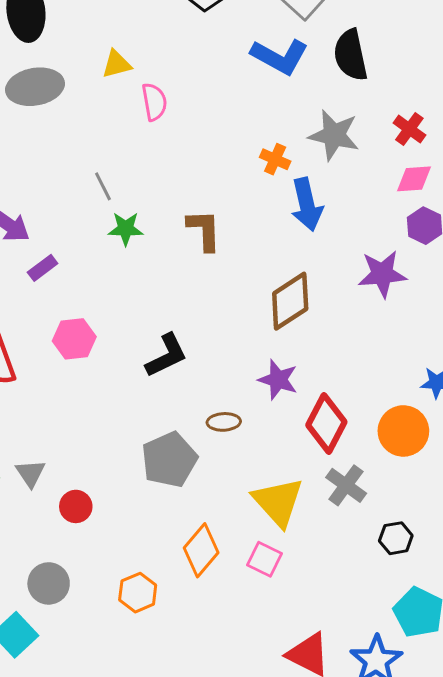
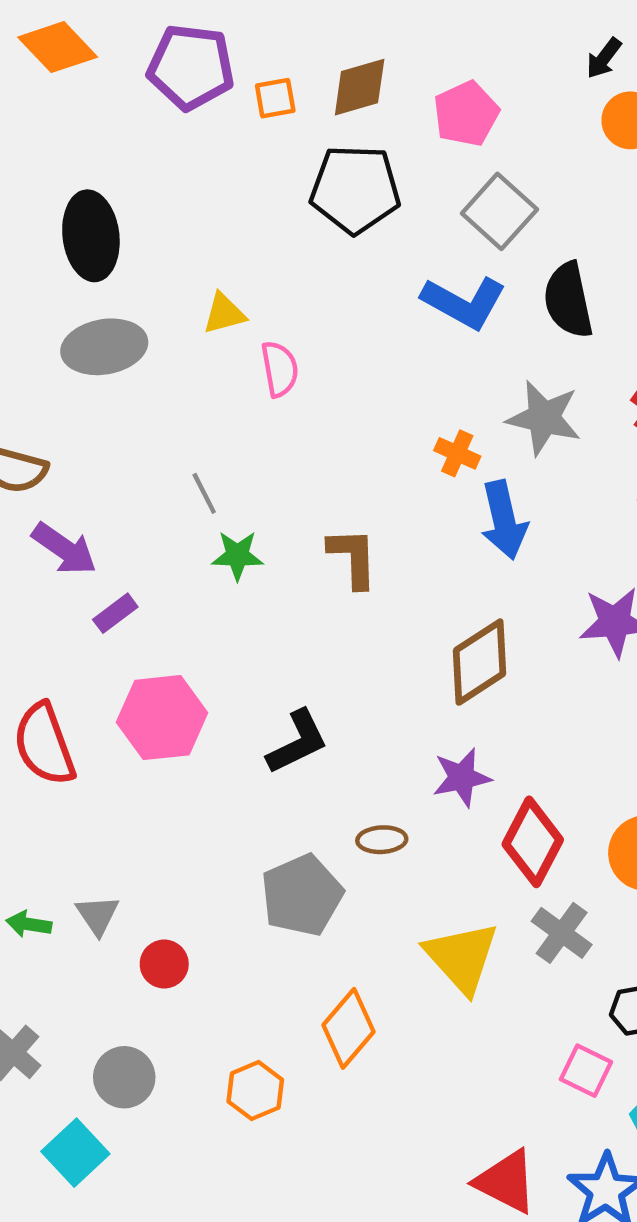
pink hexagon: (74, 339) -> (162, 718), size x1.4
purple star: (278, 380) -> (462, 778), turned -30
pink square: (264, 559) -> (586, 1071), moved

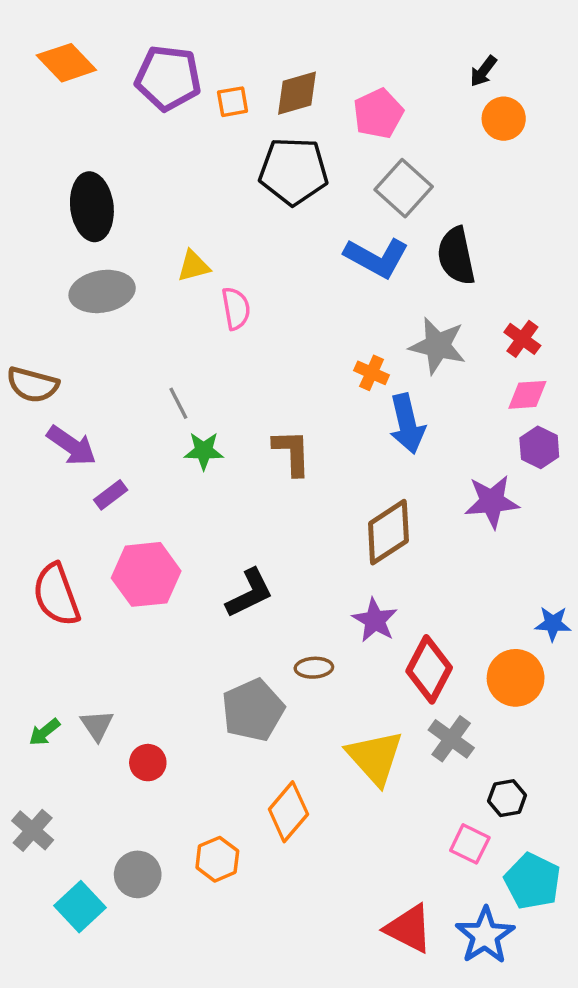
purple star: (462, 778) -> (375, 620), turned -30
green arrow: (29, 924) -> (44, 732), turned -48
gray circle: (124, 1077) -> (138, 874), moved

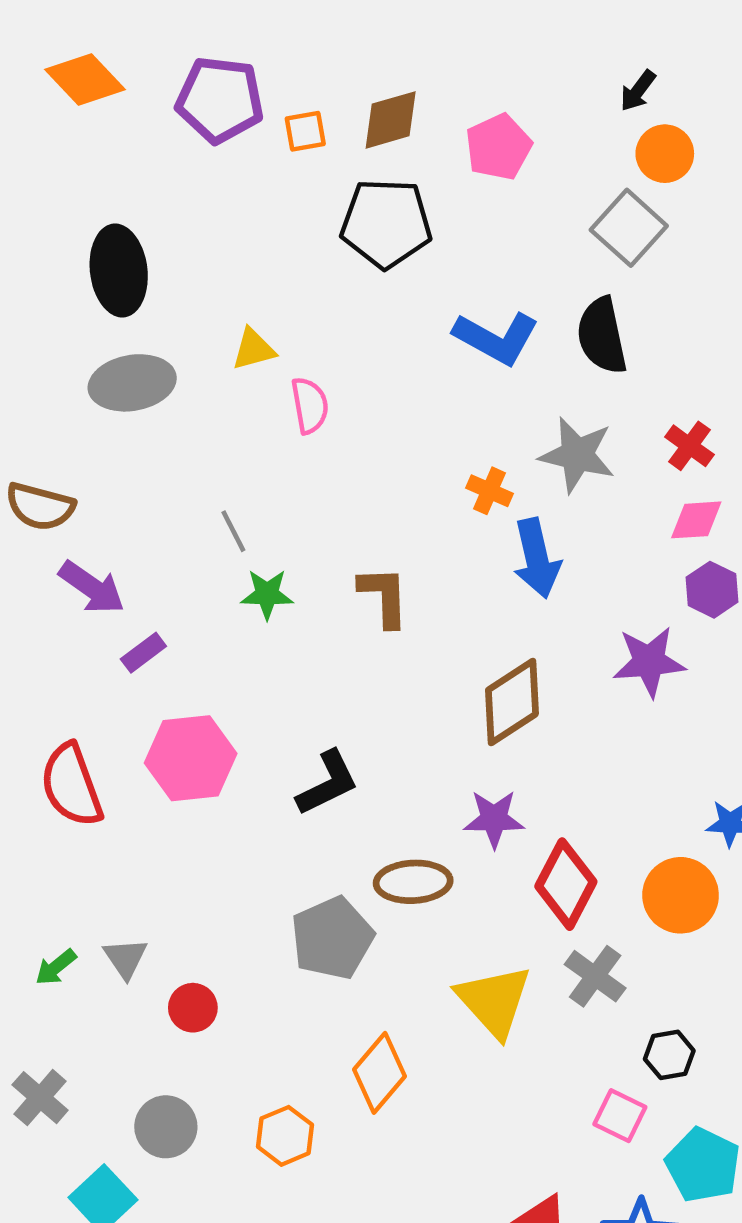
gray square: (404, 188) -> (629, 228), moved
purple star: (375, 620) -> (494, 819), turned -30
brown ellipse: (314, 668) -> (413, 882), size x1.5
gray circle: (138, 874) -> (166, 1127), moved

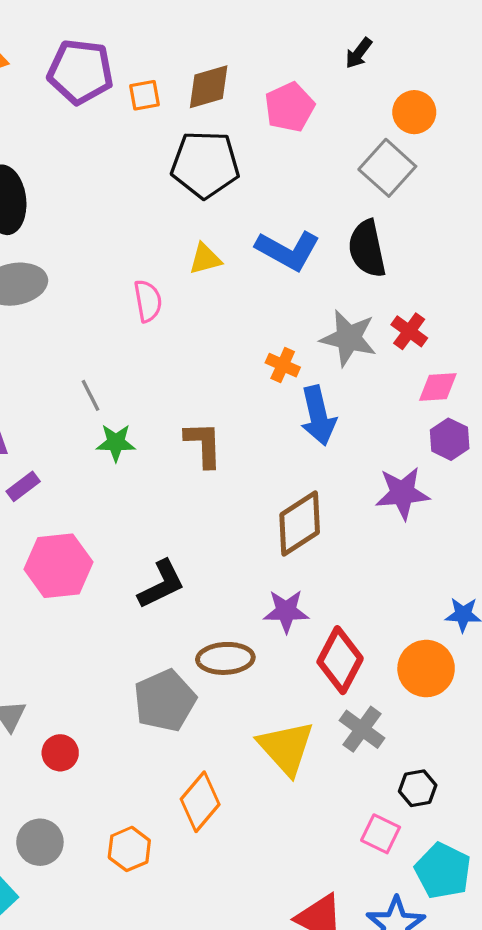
black arrow: (638, 91) -> (359, 53), moved
yellow triangle: (254, 349) -> (205, 259), moved
red cross: (690, 446) -> (409, 331), moved

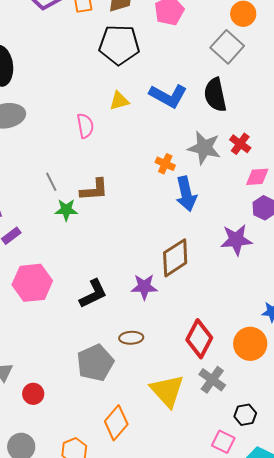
brown L-shape: (204, 444) -> (94, 190), moved, turned 88
purple star: (286, 611) -> (144, 287), moved
brown ellipse: (225, 658) -> (131, 338), size x0.7

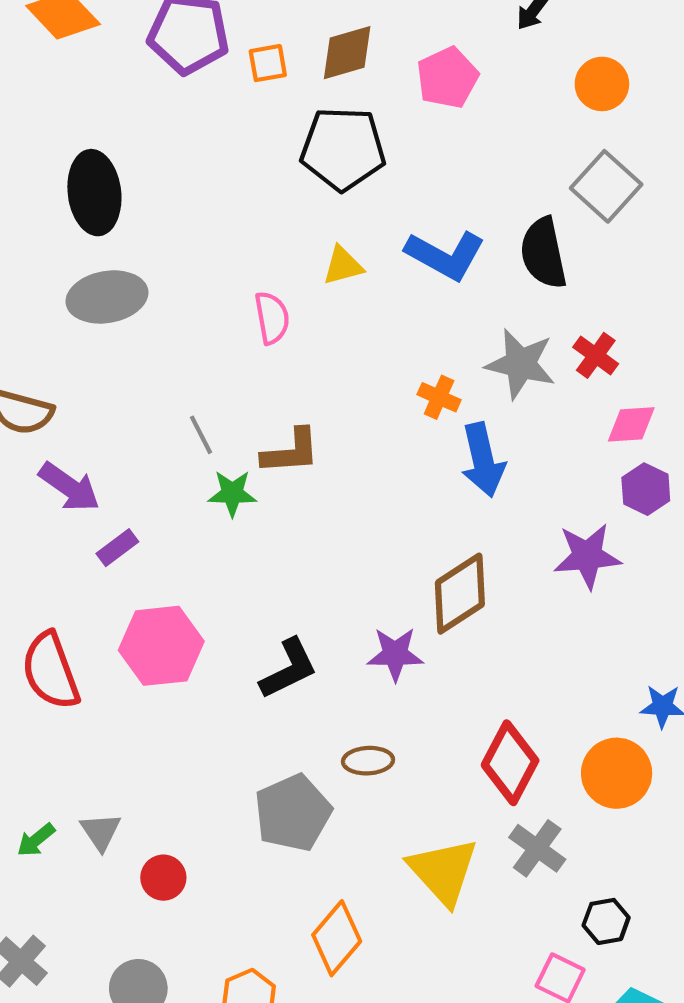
gray square: (227, 47) -> (606, 186), moved

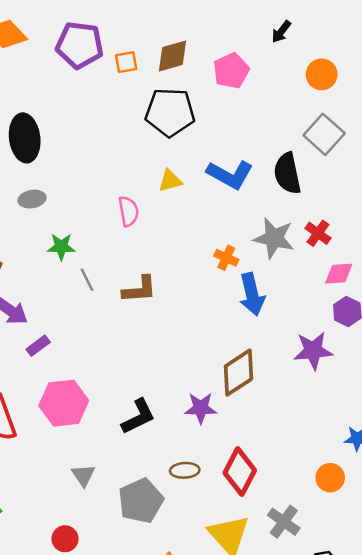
gray ellipse: (107, 297) -> (32, 199), size x0.6
green star: (232, 493) -> (61, 247), moved
red diamond: (510, 763) -> (240, 472), moved
orange circle: (617, 773) -> (330, 478), size x0.7
gray triangle: (101, 832) -> (83, 475), moved

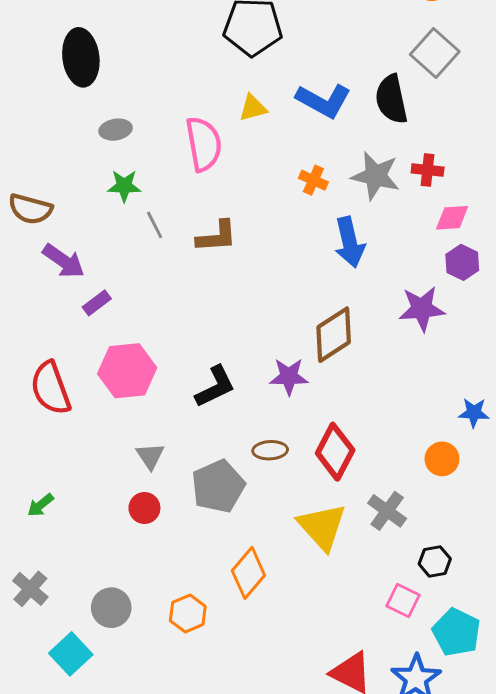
gray ellipse: (32, 199) -> (116, 130), moved
pink semicircle: (129, 211) -> (204, 144), size x1.5
red cross: (318, 233) -> (428, 170), turned -30
orange cross: (226, 258) -> (313, 180), moved
red circle: (65, 539) -> (144, 508), moved

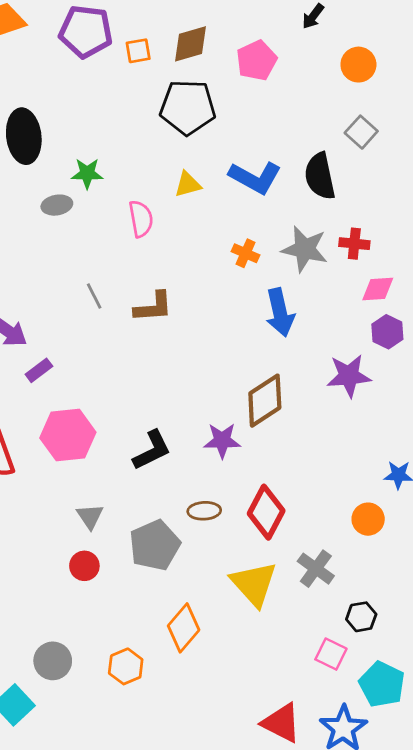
gray square: (435, 53) -> (361, 132), size x0.7
pink semicircle: (204, 144) -> (141, 219), size x0.7
green star: (124, 186) -> (87, 173), moved

